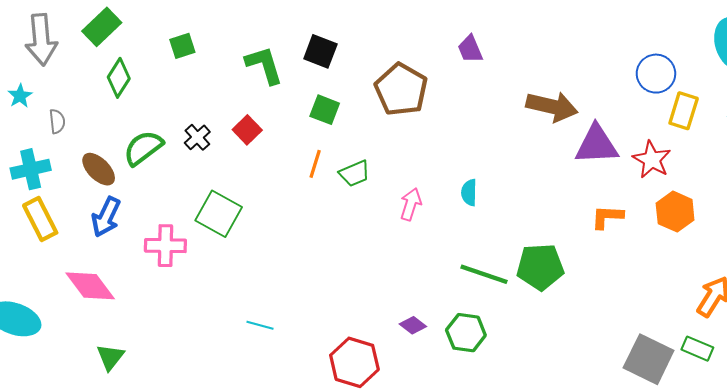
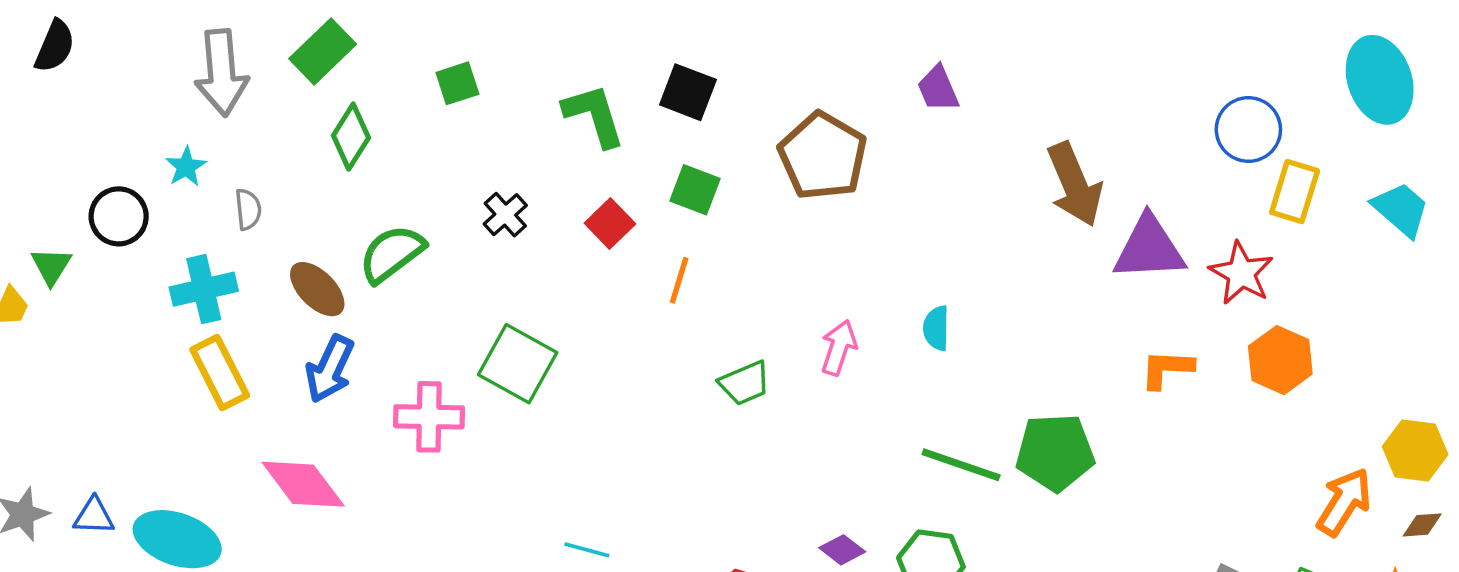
brown arrow: (552, 107) -> (1075, 184), turned 54
red square: (247, 130) -> (610, 223), moved
black cross: (197, 137) -> (505, 215), moved
green trapezoid: (354, 173) -> (745, 383), moved

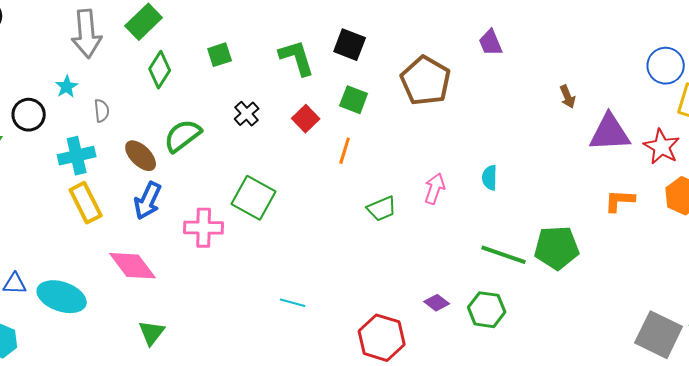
green square: (457, 83) -> (220, 55), moved
brown arrow: (1075, 184) -> (568, 97), size x0.5

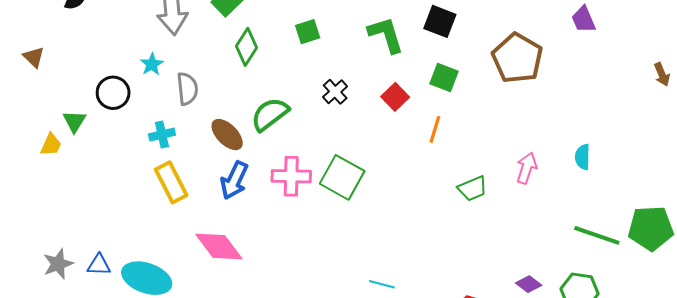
gray semicircle: (102, 111) -> (187, 89), size x1.4
cyan cross: (77, 156) -> (162, 135), size x0.7
pink cross: (204, 228) -> (291, 176), moved

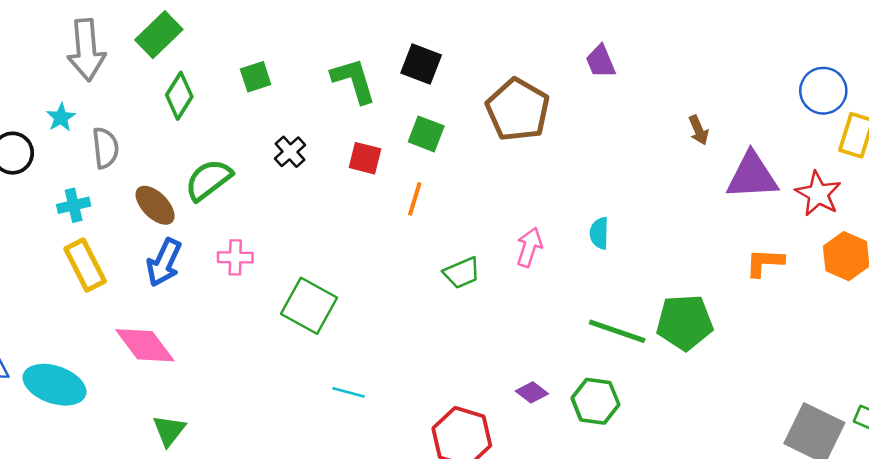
red square: (395, 97) -> (365, 158), turned -32
pink cross: (291, 176) -> (235, 257), size x0.7
green square: (342, 177) -> (309, 306), moved

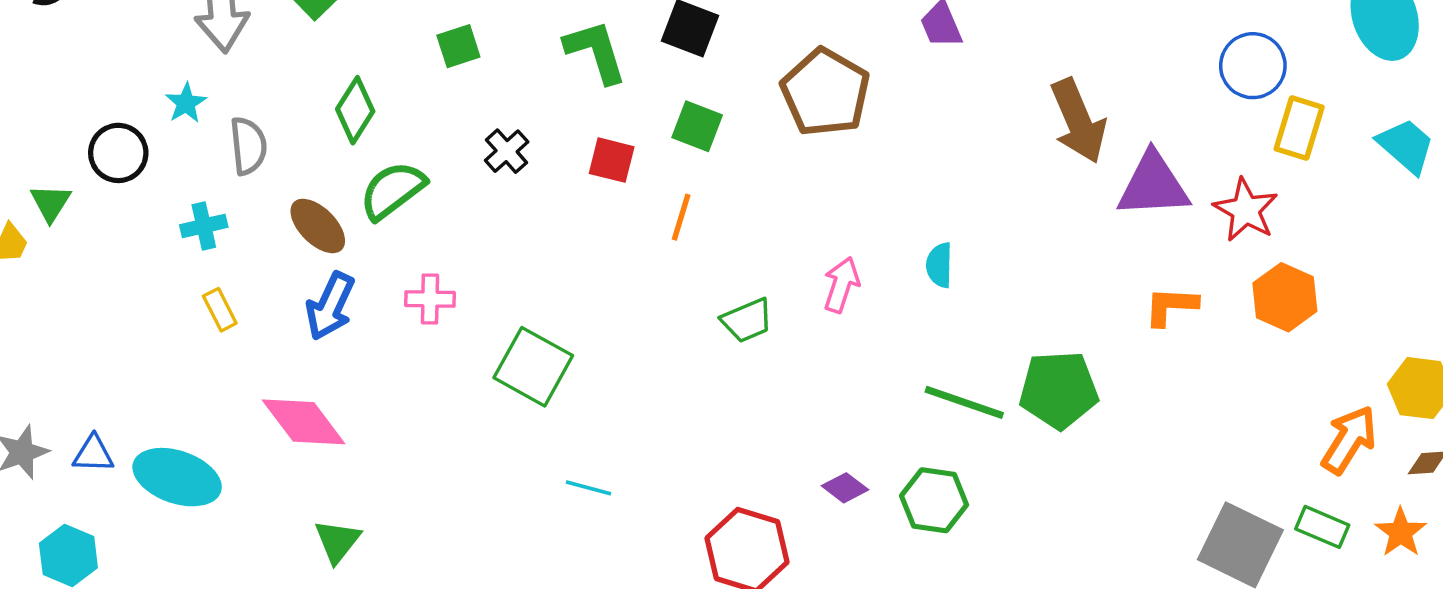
green diamond: (179, 96) -> (355, 110), moved
brown arrow: (699, 130) -> (1078, 121), size x2.0
yellow rectangle: (85, 265) -> (220, 310), size x0.6

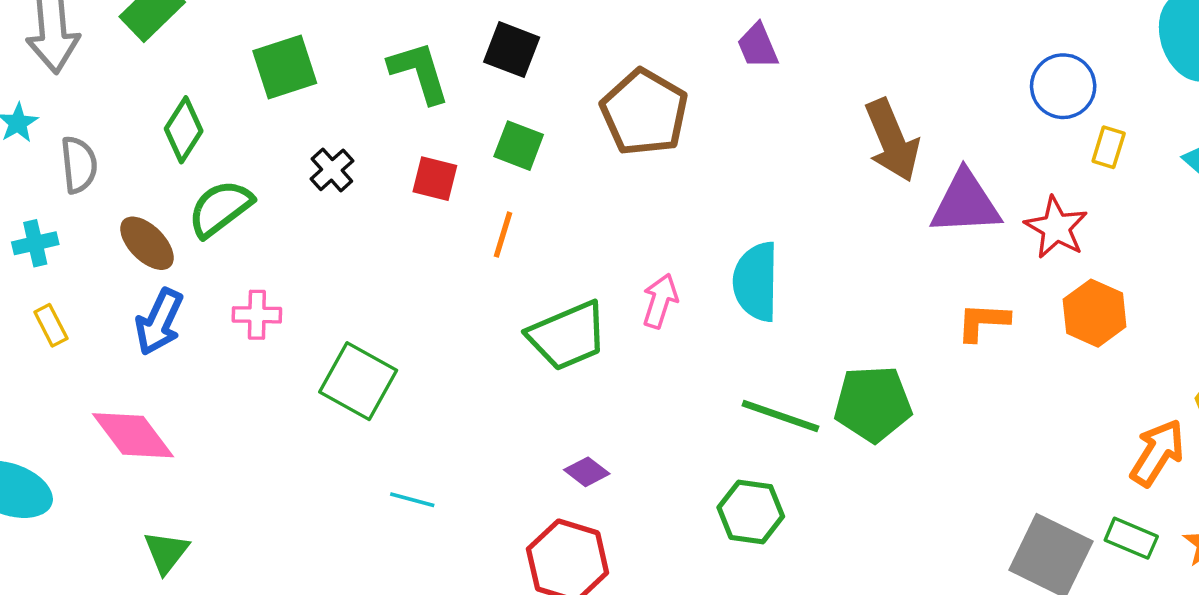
green square: (458, 46) -> (285, 67), size x1.5
yellow rectangle: (1299, 128) -> (1109, 147), size x0.7
cyan semicircle: (939, 265) -> (756, 282), size x1.8
green trapezoid: (747, 320) -> (568, 336), size x1.6
purple diamond: (845, 488) -> (587, 472), moved

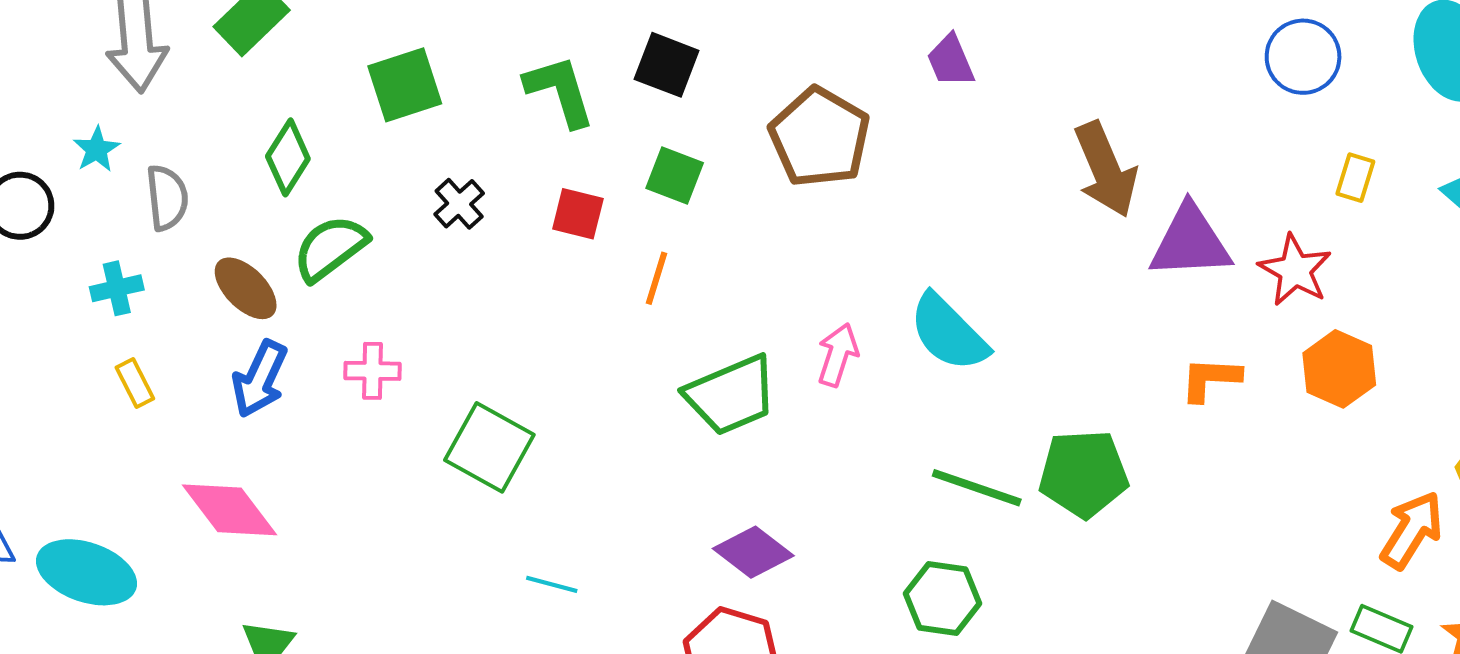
blue circle: (1063, 86) -> (1303, 57), moved
cyan semicircle: (756, 282) -> (949, 333), turned -46
purple diamond: (587, 472) -> (753, 552), size x1.5

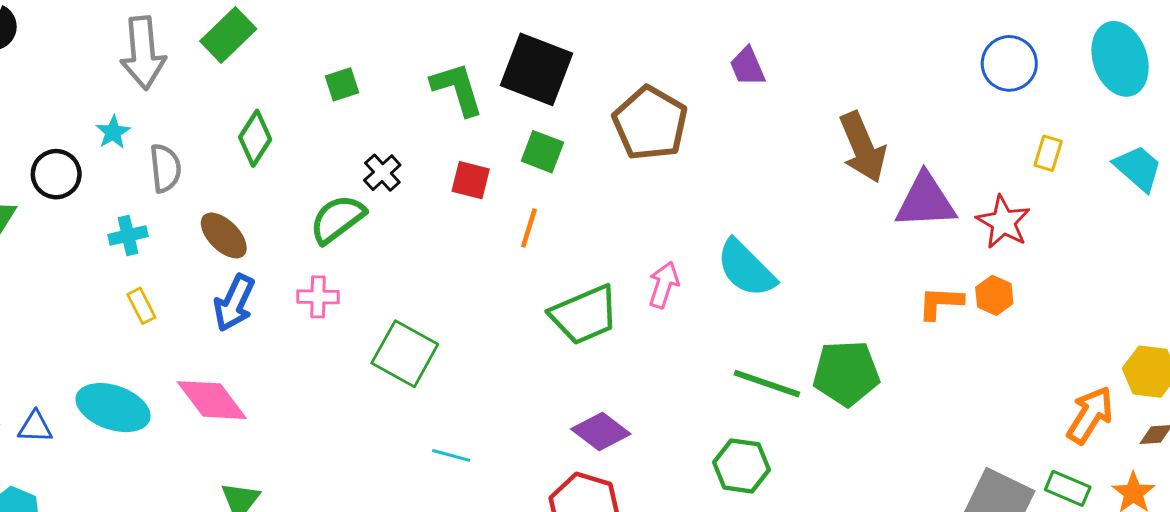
black square: (667, 65) -> (536, 69), size x1.5
green square: (405, 85) -> (342, 84), size x0.6
green semicircle: (330, 248) -> (337, 219), moved
orange hexagon: (1339, 369) -> (994, 295), moved, size x0.7
cyan ellipse: (86, 572) -> (113, 408), moved

